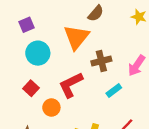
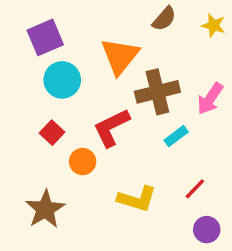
brown semicircle: (96, 13) -> (164, 19), moved
purple square: (26, 25) -> (45, 37), size x1.5
brown cross: (101, 61) -> (157, 92), size x1.4

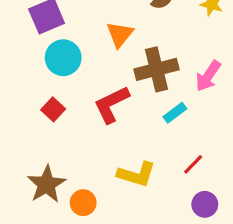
orange triangle: (120, 56) -> (120, 34), size x0.7
orange circle: (83, 162) -> (83, 203), moved

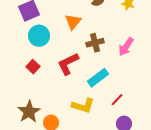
brown cross: (156, 69) -> (95, 43), size x0.7
cyan rectangle: (175, 113) -> (98, 78), moved, size x1.5

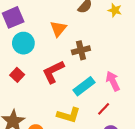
pink arrow: (126, 47) -> (113, 81), moved, turned 120

